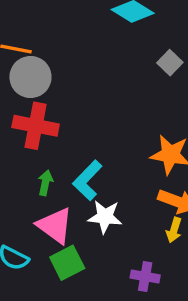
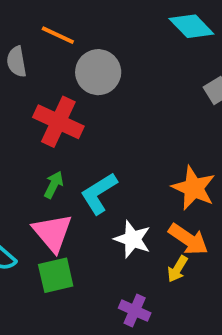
gray circle: (30, 77) -> (98, 72), moved
white star: (105, 217) -> (133, 239), moved

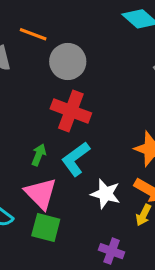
red cross: (58, 122) -> (71, 111), moved
green square: (56, 275) -> (46, 228), turned 32

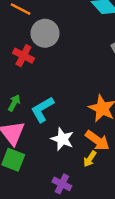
red cross: (71, 111) -> (23, 56), moved, size x0.7

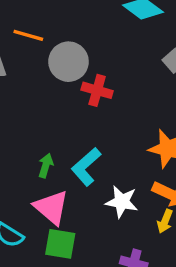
red cross: (23, 56) -> (97, 90), moved

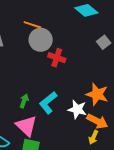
orange line: (28, 35) -> (32, 25), moved
white star: (122, 202) -> (77, 109), moved

